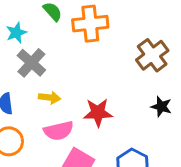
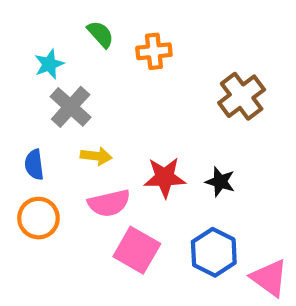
orange cross: (90, 24) -> (154, 51), size x0.7
black star: (161, 107) -> (220, 182), moved

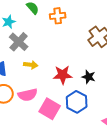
pink semicircle: (109, 203) -> (28, 95), moved
blue hexagon: (214, 252) -> (77, 102), moved

